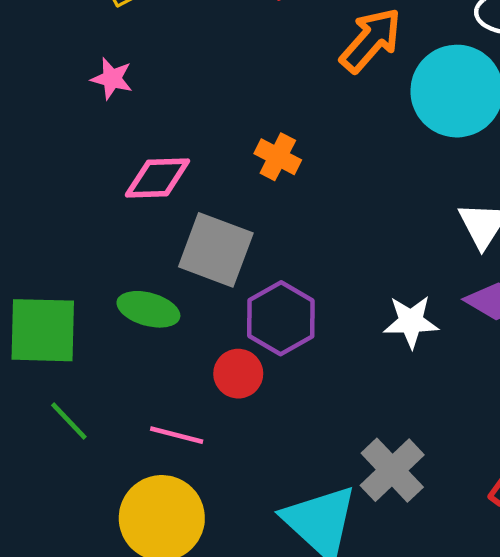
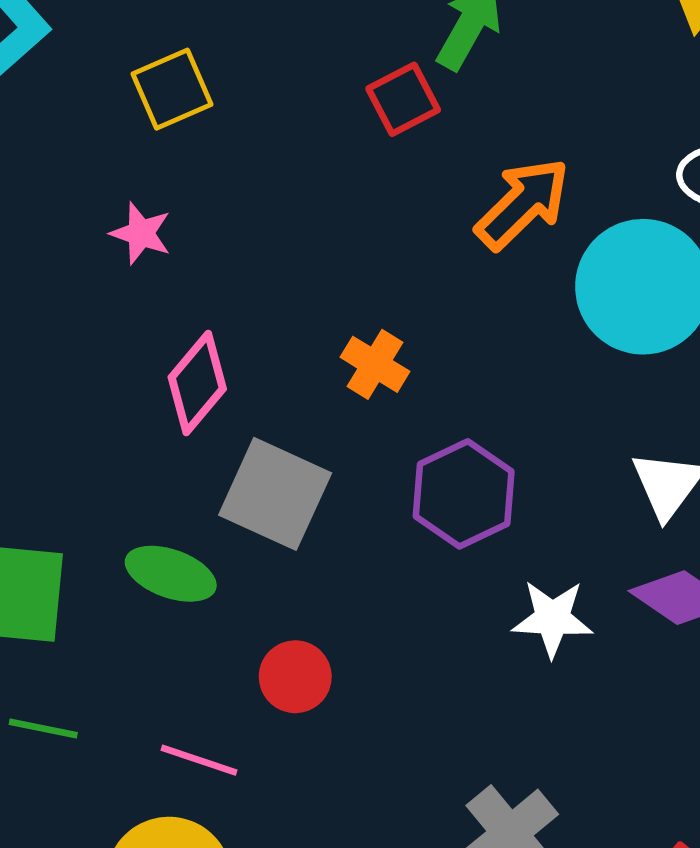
pink diamond: (157, 178) -> (197, 383), turned -52
purple hexagon: (281, 318) -> (464, 494), moved
green line: (69, 421) -> (43, 729), turned -39

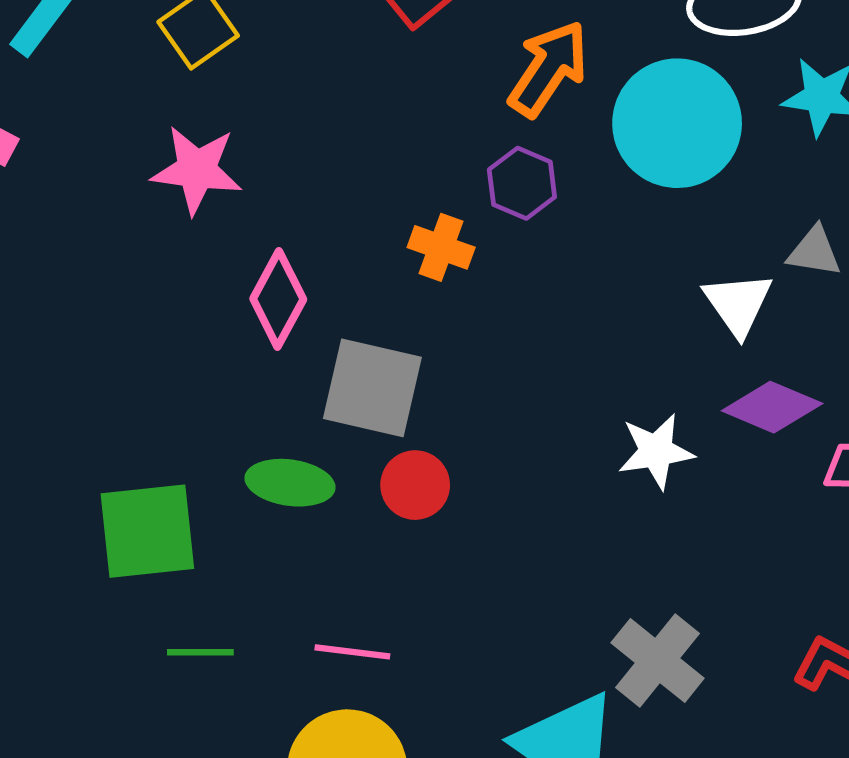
pink star: (141, 233) -> (197, 170), size x1.5
purple hexagon: (464, 494) -> (522, 183), moved, size x0.7
red circle: (295, 677) -> (415, 485), moved

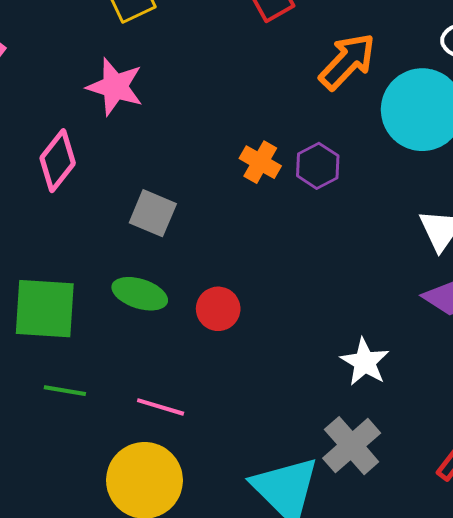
purple hexagon: (522, 183) -> (318, 166), moved
pink diamond: (278, 299) -> (58, 161), moved
gray square: (372, 388) -> (153, 213), moved, size x0.7
white star: (656, 451) -> (365, 362), moved, turned 30

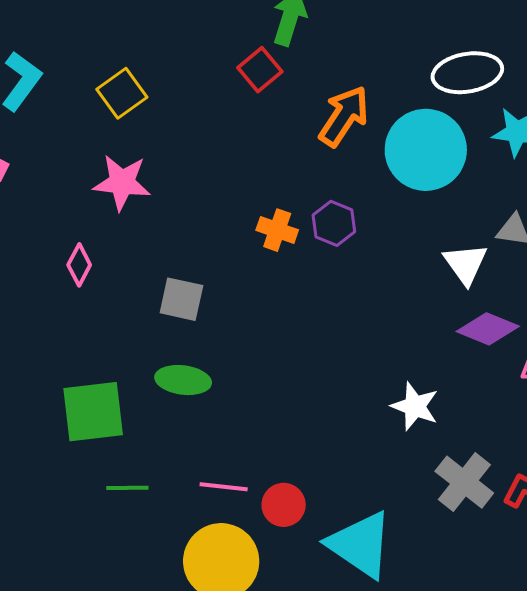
pink diamond: (58, 161) -> (79, 265), size x0.7
red circle: (218, 309) -> (284, 505), moved
gray cross: (352, 446) -> (464, 482), moved

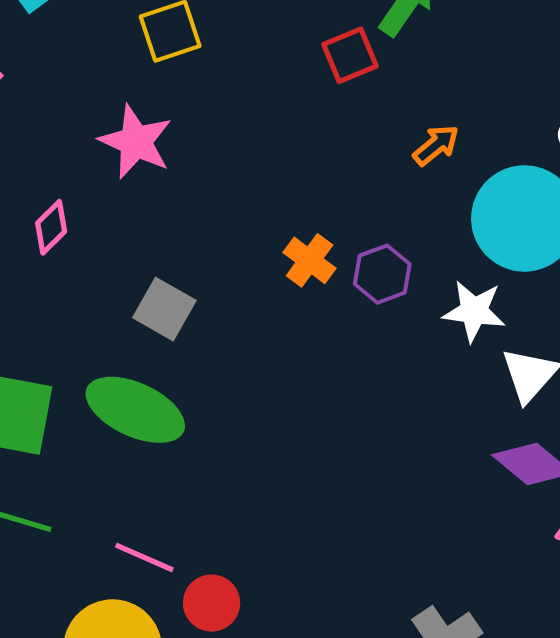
orange arrow: (344, 116) -> (436, 145), size x0.6
green ellipse: (183, 380) -> (135, 410), size x1.4
white star: (415, 406) -> (474, 311), moved, turned -30

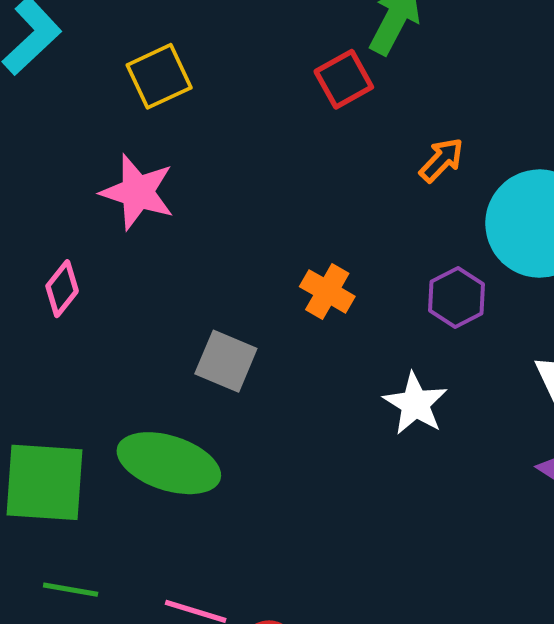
purple hexagon: (382, 274) -> (457, 297), moved
gray square: (164, 309) -> (226, 361), moved
white star: (474, 311) -> (415, 404), moved, turned 30

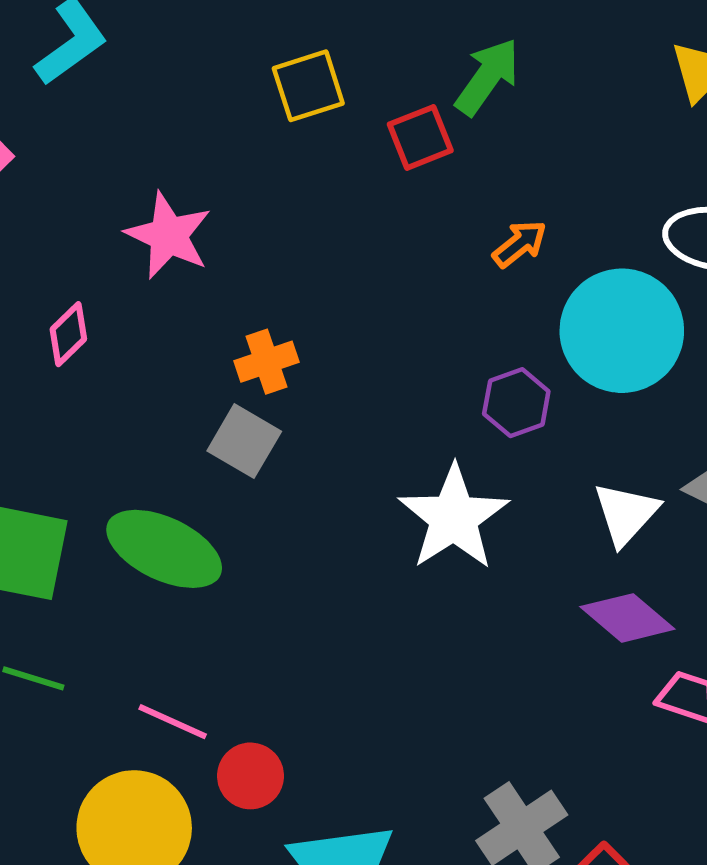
yellow square: (159, 76) -> (308, 86), moved
orange cross: (327, 291) -> (267, 362), moved, turned 34
white star: (415, 404) -> (454, 518), size x1.5

